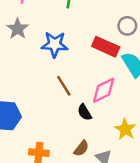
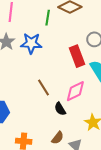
blue star: (55, 44) -> (31, 43), moved
red rectangle: (106, 47) -> (77, 56), turned 45

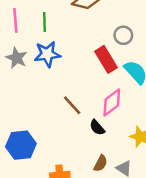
green line: (48, 18) -> (45, 22), moved

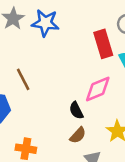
brown line: (72, 105) -> (23, 79), moved
brown semicircle: (101, 163) -> (78, 135), moved

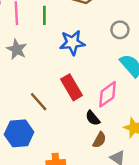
blue star: (45, 23) -> (72, 43), moved
red rectangle: (103, 44) -> (71, 87), moved

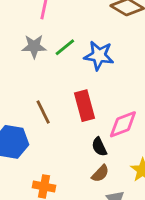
green line: (44, 15) -> (65, 47), moved, turned 36
gray star: (17, 49) -> (34, 46), turned 30

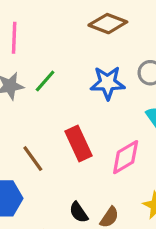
blue star: (99, 56) -> (108, 83), moved
black semicircle: (99, 147) -> (79, 212), moved

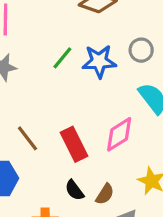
green line: (45, 81) -> (62, 58), moved
red rectangle: (79, 143) -> (74, 144), moved

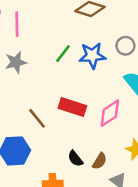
red rectangle: (74, 144) -> (72, 107), moved, turned -44

